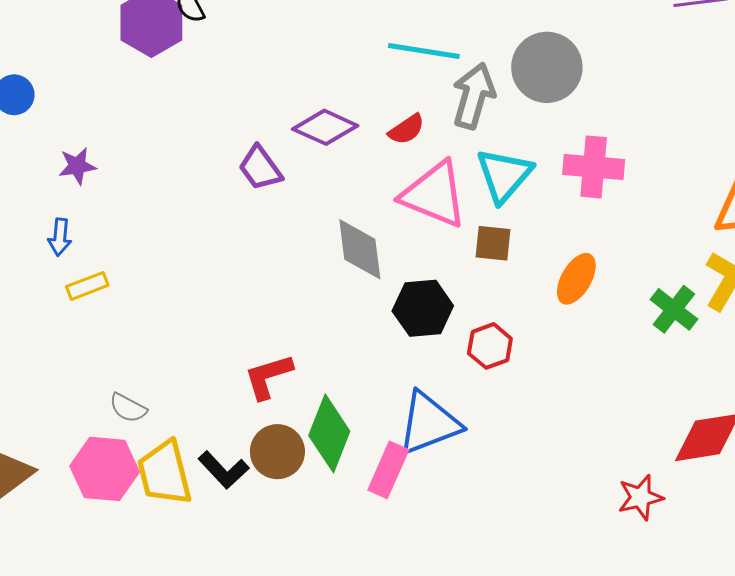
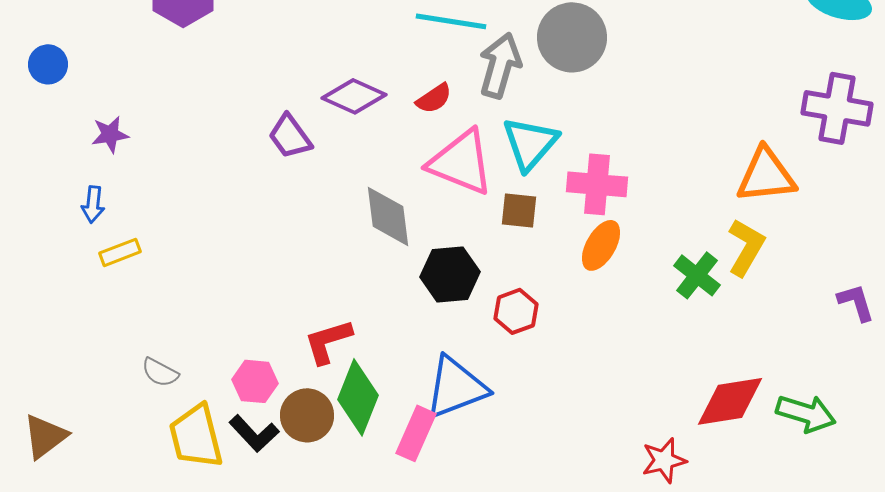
pink cross: (594, 167) -> (597, 184), moved
red L-shape: (268, 376) -> (328, 341), moved
pink hexagon: (105, 469) -> (255, 381), moved, size x0.7

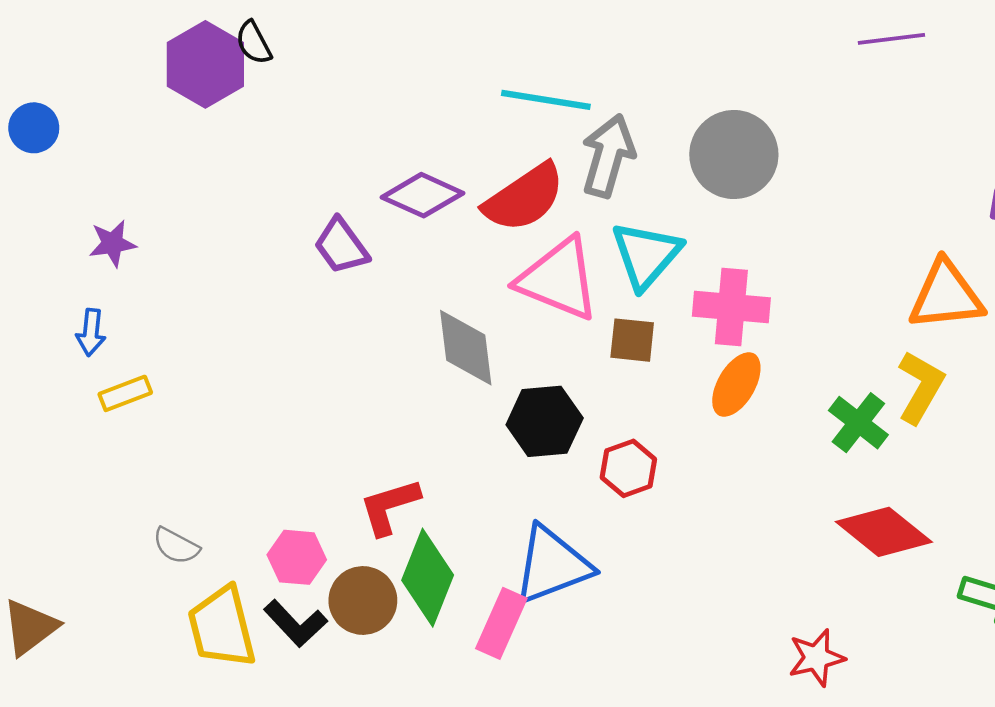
gray circle: (572, 37) -> (734, 155), moved
blue circle: (48, 64) -> (34, 128), moved
red semicircle: (434, 98) -> (524, 198), size x1.8
red diamond: (730, 401) -> (884, 532), moved, turned 48

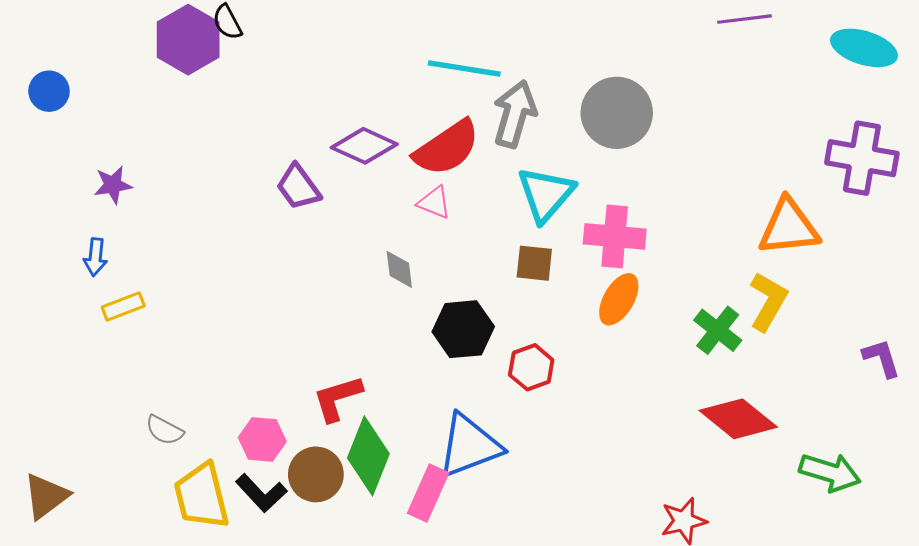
pink triangle: (559, 279) -> (434, 202), moved, size x0.5
gray diamond: (466, 348) -> (399, 269), size x0.6

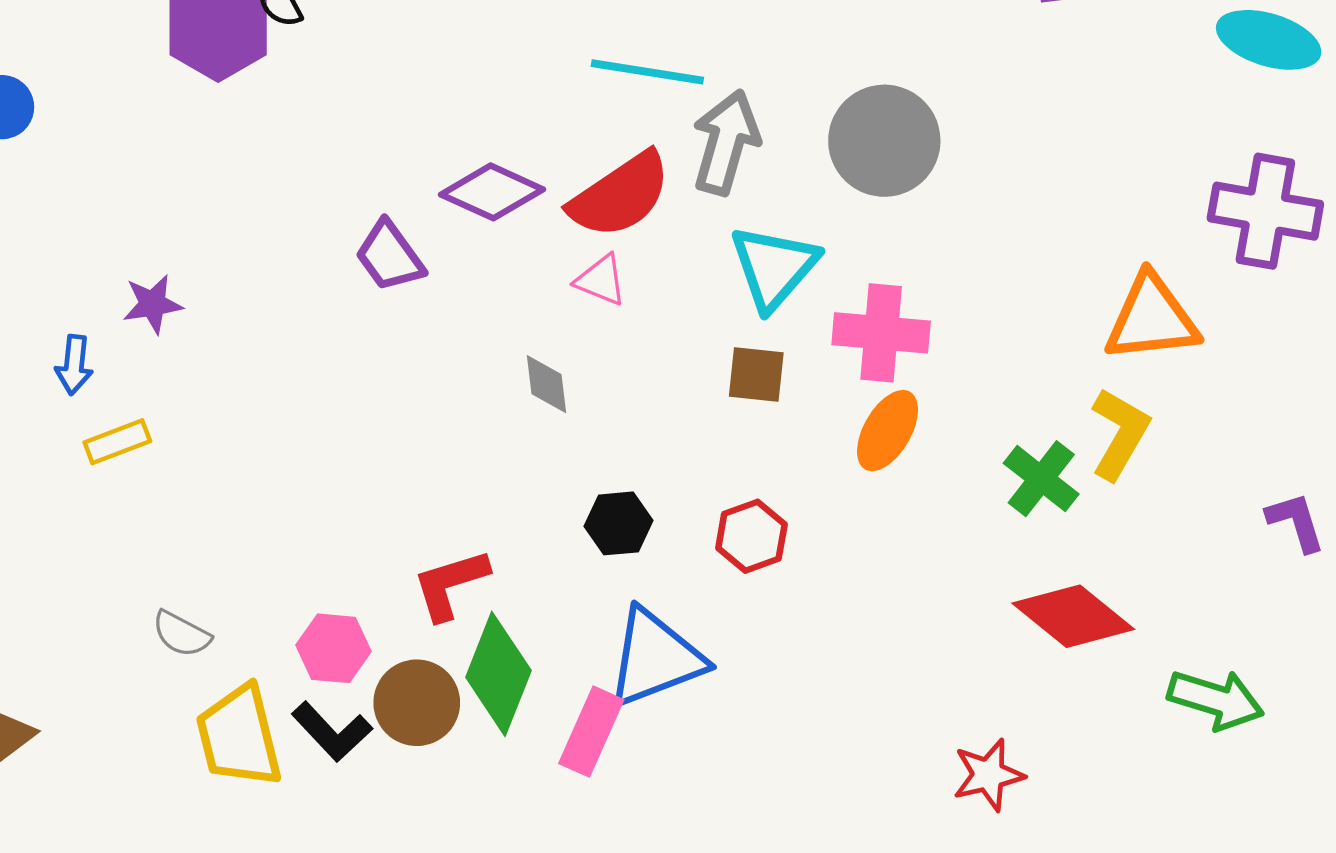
purple star: (113, 185) -> (153, 304), moved
black hexagon: (463, 329) -> (619, 523), moved, size x0.7

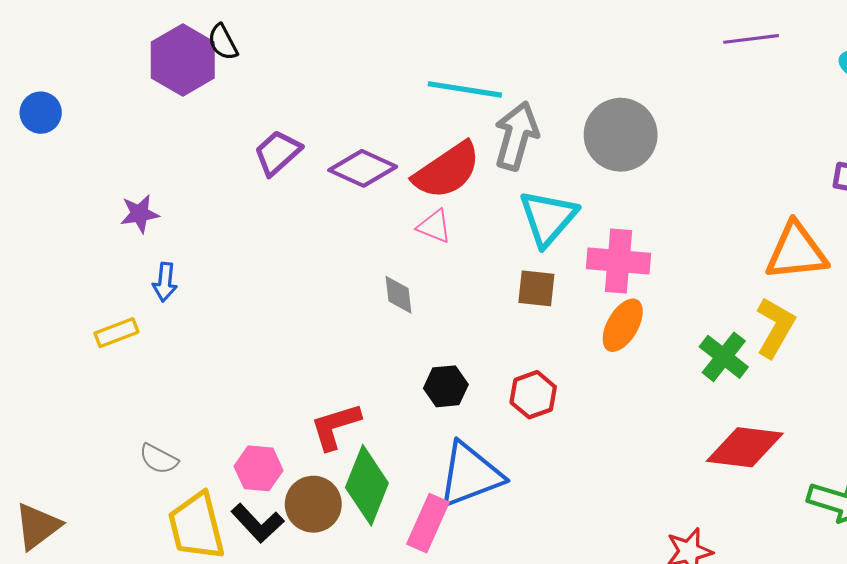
purple trapezoid: (390, 256) -> (277, 153), moved, turned 84
purple star: (153, 304) -> (140, 214), moved
blue arrow: (74, 365) -> (165, 282), moved
red diamond: (1073, 616) -> (745, 447), turned -32

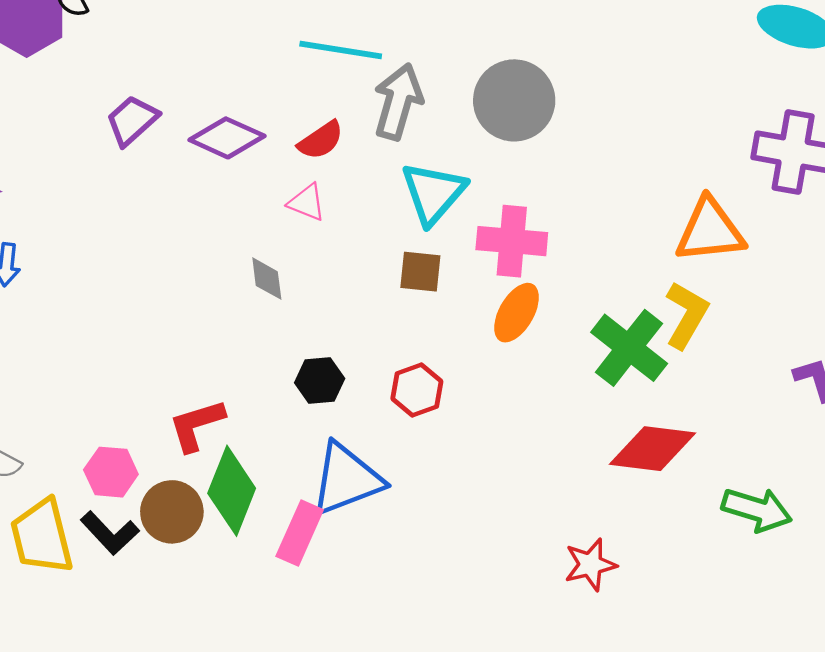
red semicircle: (447, 171) -> (321, 140), size x0.6
green cross: (724, 357) -> (629, 348), size x1.4

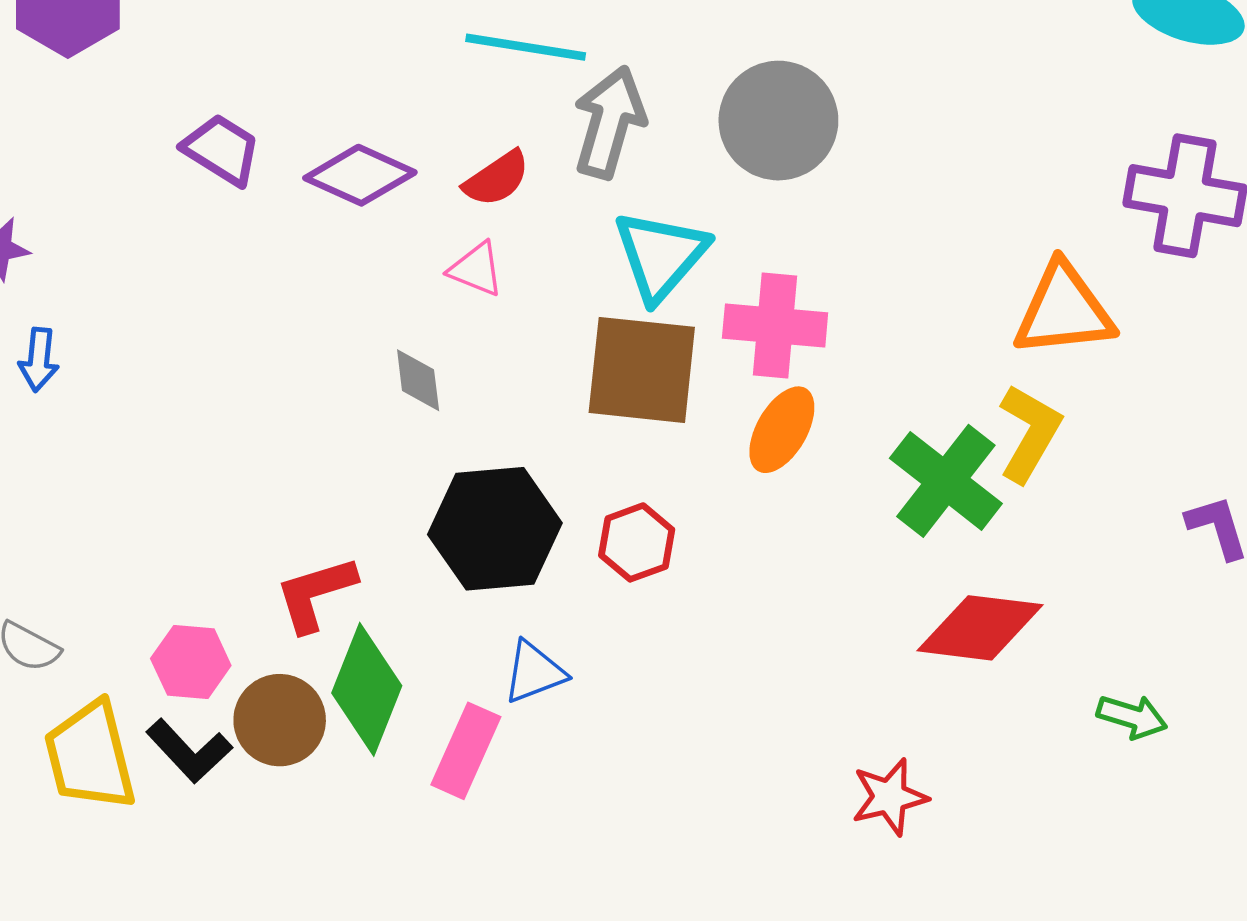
purple trapezoid: (132, 120) -> (222, 150), turned 74
brown square: (420, 272) -> (642, 370), size x1.8
black hexagon: (320, 381) -> (495, 529), size x1.8
blue triangle: (347, 479) -> (534, 672), size x0.6
green arrow: (757, 510) -> (1132, 717), size x0.7

